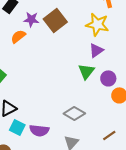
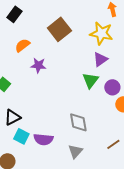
purple star: (31, 19) -> (38, 65), moved
gray diamond: (74, 113) -> (78, 122), turned 50

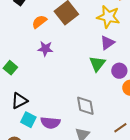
orange semicircle: (22, 45) -> (39, 22), moved

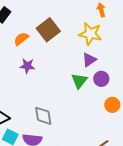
purple circle: (119, 71) -> (101, 79), moved
gray diamond: (85, 106) -> (43, 116), moved

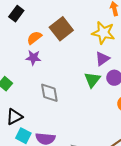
purple star: (27, 66) -> (33, 58), moved
gray diamond: (43, 116) -> (49, 93), moved

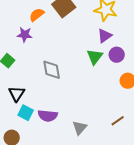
purple star: (33, 58) -> (25, 35), moved
black triangle: (14, 117) -> (17, 94), turned -30

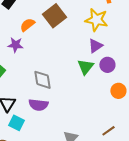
purple semicircle: (48, 116) -> (38, 105), moved

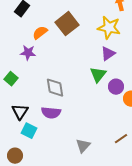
purple circle: (107, 65) -> (116, 87), moved

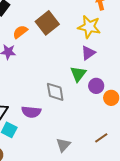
gray diamond: (55, 88) -> (55, 92), moved

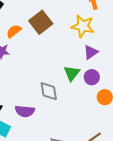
purple triangle: (88, 53) -> (91, 52), moved
purple circle: (96, 86) -> (92, 77), moved

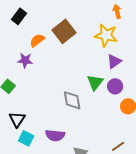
purple semicircle: (25, 111) -> (55, 135), moved

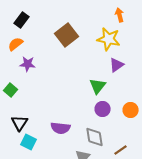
orange semicircle: (37, 40) -> (16, 44), moved
purple circle: (115, 86) -> (103, 109), moved
gray diamond: (72, 100) -> (95, 137), moved
purple semicircle: (55, 135) -> (61, 128), moved

